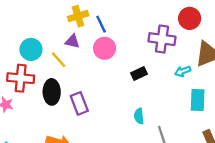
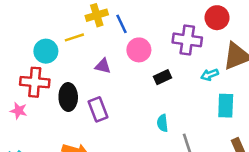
purple triangle: (72, 41) -> (103, 66), moved
pink circle: (105, 48) -> (139, 50), moved
yellow line: (59, 60) -> (74, 37), moved, turned -66

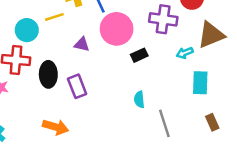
pink circle: (139, 50) -> (117, 29), size x1.4

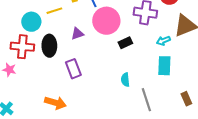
purple triangle: (82, 44) -> (77, 34), turned -32
black ellipse: (48, 74) -> (49, 46), moved
cyan rectangle: (200, 83) -> (164, 66), moved

